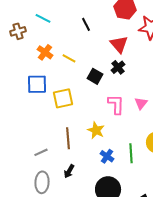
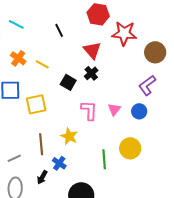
blue cross: (107, 156) -> (59, 163), moved

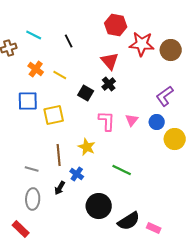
black line: (59, 30) -> (69, 41), moved
brown circle: (155, 52) -> (171, 50), moved
yellow circle: (130, 148) -> (175, 139), moved
gray line: (14, 158) -> (32, 169), turned 40
green line: (104, 159) -> (122, 170), turned -60

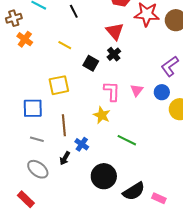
orange cross: (36, 69) -> (25, 39), moved
blue square: (28, 101) -> (33, 108), moved
yellow star: (87, 147) -> (102, 115), moved
gray ellipse: (33, 199) -> (38, 169), turned -55

